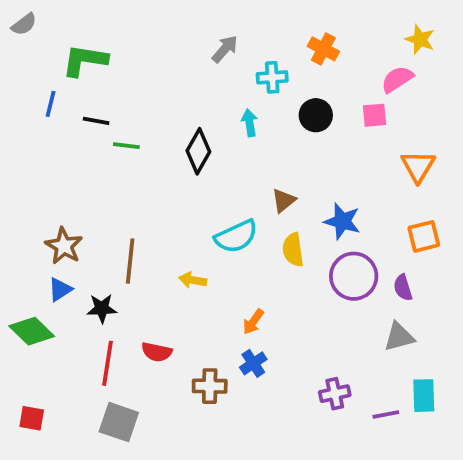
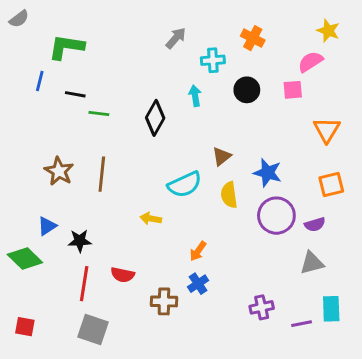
brown star: (64, 246) -> (59, 171), moved
brown line: (130, 261) -> (102, 174), moved
purple semicircle: (403, 288) -> (315, 224), turned -90

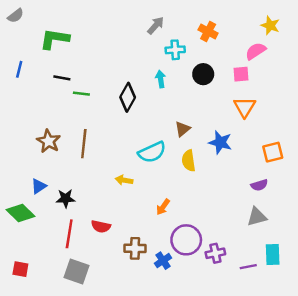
gray arrow: (176, 38) -> (156, 25), moved
blue line: (40, 81) -> (19, 69), moved
orange triangle: (327, 130) -> (245, 107), moved
purple circle: (276, 216) -> (186, 240), moved
blue cross: (198, 284) -> (163, 261), moved

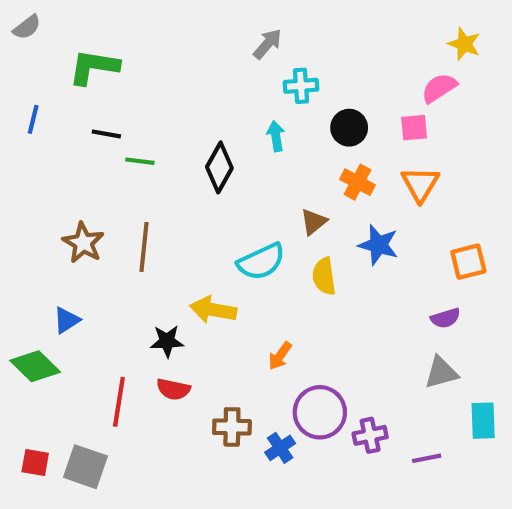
orange cross: (208, 32) -> (358, 182), moved
yellow arrow: (124, 180) -> (213, 310), size x1.5
black star: (66, 198) -> (167, 341), moved
cyan rectangle: (273, 254) -> (483, 421), moved
gray square: (77, 272) -> (85, 467), moved

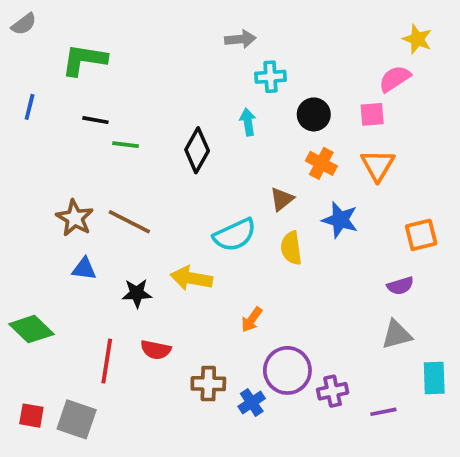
gray arrow: (268, 44) -> (240, 39), turned 44
brown line: (144, 247) -> (129, 222), turned -69
blue triangle: (67, 320) -> (84, 269), moved, turned 40
black star: (167, 341) -> (137, 293), moved

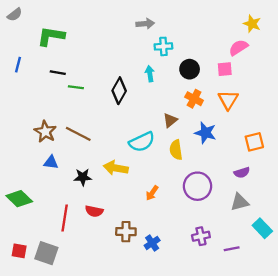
purple circle: (287, 370) -> (198, 186), moved
cyan rectangle: (434, 378) -> (262, 228), turned -42

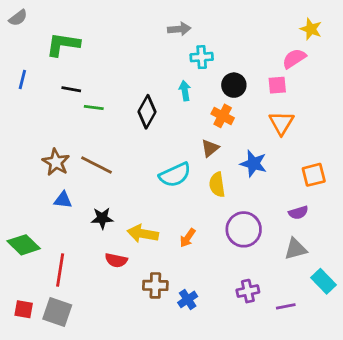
orange cross: (194, 99) -> (223, 116), moved
yellow arrow: (116, 168) -> (143, 234), moved
red line: (65, 218) -> (60, 270), moved

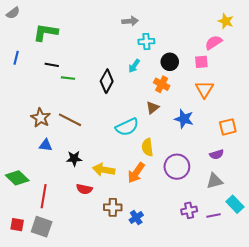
cyan arrow: (185, 91) -> (134, 66), turned -136
yellow semicircle: (217, 185) -> (147, 147), moved
orange arrow: (188, 238) -> (136, 173), size x1.5
purple cross: (248, 291) -> (189, 210), moved
purple line: (286, 306) -> (214, 215), moved

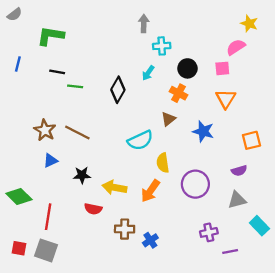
gray arrow: (130, 21) -> (144, 23), turned -84
blue triangle: (46, 145) -> (50, 161), turned -32
purple line: (214, 215) -> (230, 252), moved

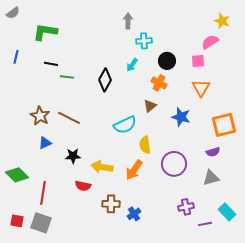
orange square: (252, 140) -> (224, 125), size x1.4
cyan rectangle: (259, 226) -> (227, 212), moved

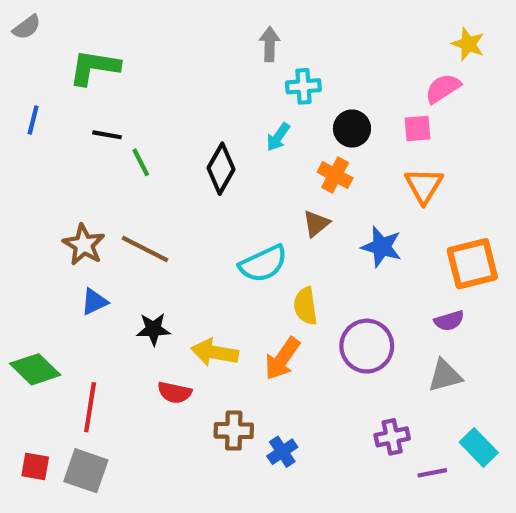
green line: (67, 77) -> (141, 162), turned 56

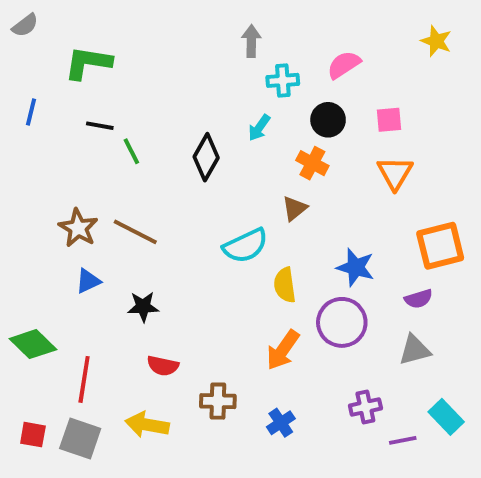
pink semicircle: (443, 88) -> (344, 65), moved
blue star: (382, 247) -> (356, 267), moved
yellow arrow: (215, 352) -> (147, 425), moved
orange arrow: (282, 359) -> (283, 350), moved
blue cross: (282, 452) -> (281, 423), moved

